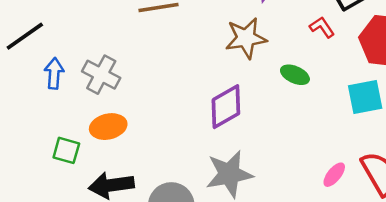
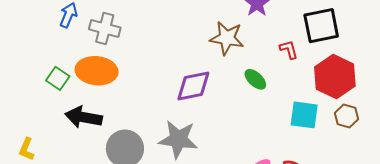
gray cross: (101, 75) -> (105, 28), turned -32
orange ellipse: (108, 127) -> (97, 71), size x1.4

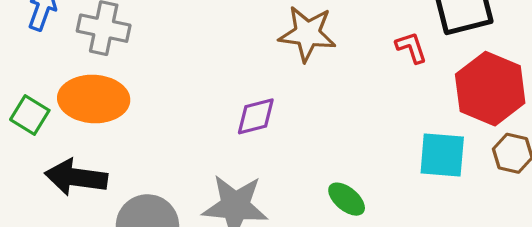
green ellipse: (255, 79) -> (347, 199), moved
purple diamond: (193, 86) -> (256, 116), size x0.7

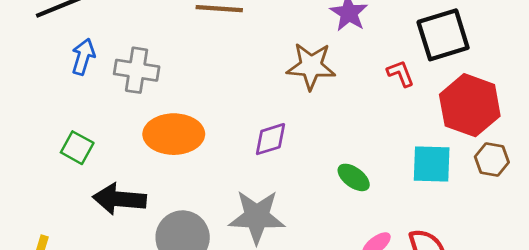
orange ellipse: (94, 99) -> (174, 134), moved
green ellipse: (347, 199) -> (354, 177), moved

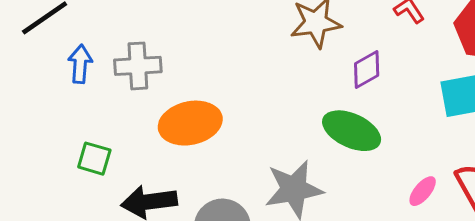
purple diamond: (271, 139) -> (367, 69), moved
green ellipse: (354, 177) -> (352, 131), moved, size x1.6

